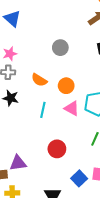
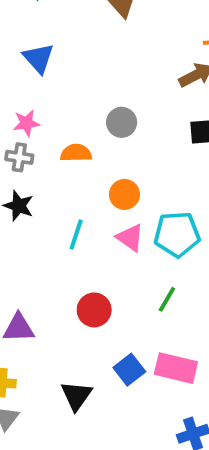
orange semicircle: (39, 80) -> (76, 153), moved, turned 140

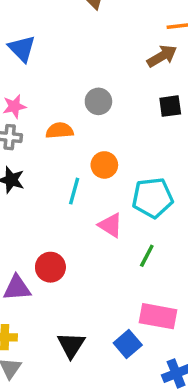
cyan line: (76, 234) -> (74, 191), moved
pink triangle: (130, 238) -> (110, 225), moved
red circle: (94, 310) -> (50, 267), moved
blue square: (129, 370) -> (128, 344), moved

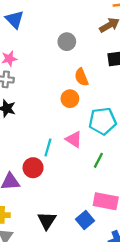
gray circle: (98, 101) -> (67, 42), moved
orange semicircle: (60, 131) -> (81, 77), moved, turned -108
cyan line: (74, 191) -> (48, 148), moved

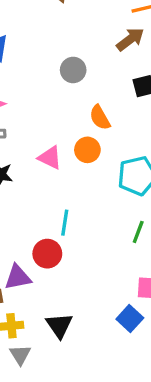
pink triangle: (74, 139) -> (50, 158), moved
black triangle: (47, 221) -> (59, 325), moved

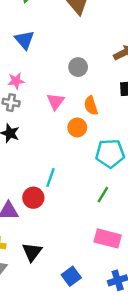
pink triangle: (50, 158) -> (56, 102), moved, turned 30
blue square: (130, 318) -> (71, 276), moved

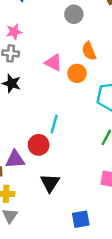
pink triangle: (56, 102) -> (53, 63), moved, turned -36
black triangle: (32, 252) -> (50, 183), moved
blue square: (71, 276) -> (81, 219), turned 30

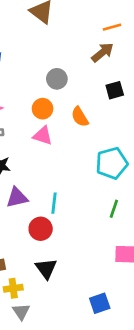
orange circle: (77, 73) -> (43, 109), moved
purple triangle: (15, 159) -> (17, 198), moved
black triangle: (50, 183) -> (46, 269), moved

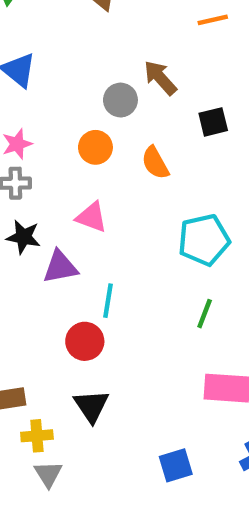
brown arrow: (103, 52) -> (160, 78), moved, turned -95
pink triangle: (43, 136) -> (92, 217), moved
purple triangle: (17, 198) -> (60, 267), moved

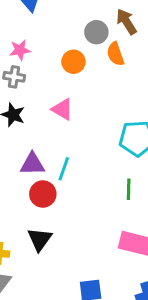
orange semicircle: (155, 163) -> (115, 54), moved
purple triangle: (60, 267) -> (32, 164), moved
green line: (205, 314) -> (129, 189), turned -30

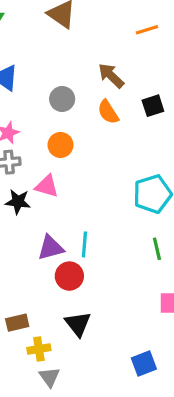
gray circle: (96, 32) -> (62, 99), moved
orange circle: (73, 62) -> (61, 145), moved
pink triangle: (62, 109) -> (47, 186), moved

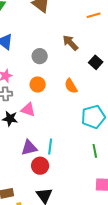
black square: (153, 106) -> (96, 62), turned -32
orange semicircle: (108, 112) -> (71, 86), moved

